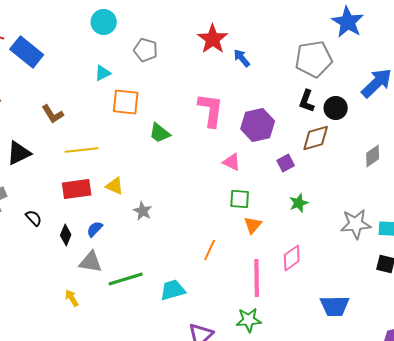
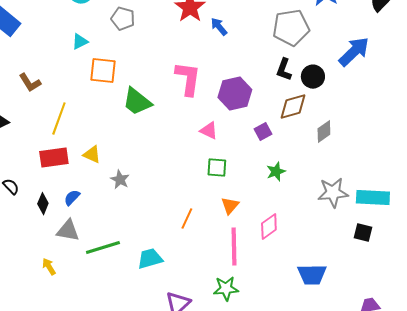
green trapezoid: (160, 133) -> (137, 102), size x1.4
yellow line: (82, 150) -> (59, 119), turned -64
gray diamond: (373, 156) -> (324, 132), moved
orange triangle: (253, 225) -> (230, 206), moved

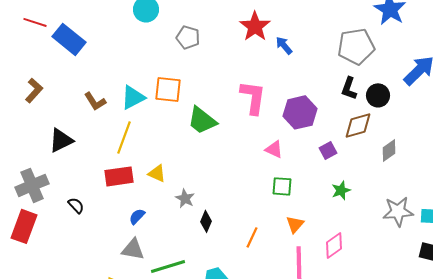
cyan triangle: (80, 42) -> (133, 97), moved, size x1.5
black diamond: (43, 204) -> (206, 221), moved

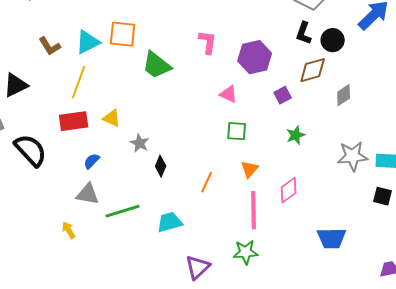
pink L-shape: (253, 97) -> (208, 42), size x0.7
black semicircle: (76, 205) -> (31, 150), size x2.0

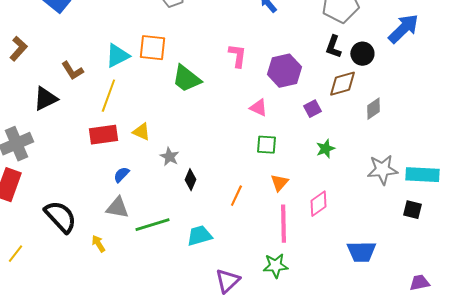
brown L-shape: (50, 46) -> (72, 71), moved
black semicircle: (31, 150) -> (60, 217), moved

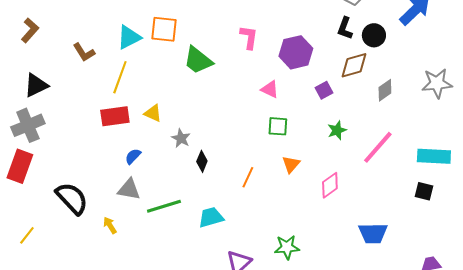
black triangle: (45, 99) -> (36, 85), moved
gray star: (382, 170) -> (437, 83), moved
pink line: (283, 224) -> (378, 147), moved, turned 42

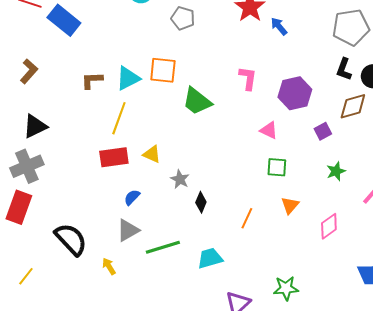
brown L-shape: (84, 52) -> (92, 80), moved, turned 120
gray triangle: (129, 189) -> (128, 230), turned -40

